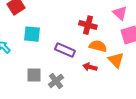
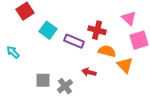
cyan square: (32, 34) -> (48, 30), moved, turned 30
purple rectangle: (65, 50) -> (74, 41), moved
red arrow: (90, 67) -> (89, 72), moved

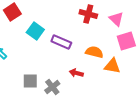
red cross: (97, 30) -> (88, 14), moved
orange triangle: (125, 65) -> (112, 66), turned -36

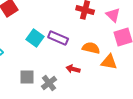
cyan square: (35, 31) -> (35, 38), moved

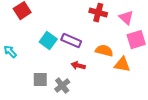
red arrow: (73, 69) -> (78, 66), moved

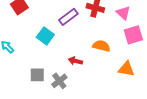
purple rectangle: (71, 41) -> (68, 17), moved, turned -60
orange triangle: (122, 65) -> (126, 69), moved

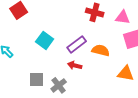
pink triangle: (123, 13) -> (123, 17), turned -35
purple rectangle: (68, 17) -> (77, 44), moved

